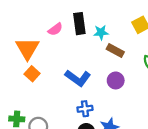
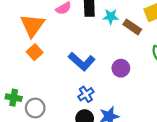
brown rectangle: (115, 51) -> (132, 27), moved
blue cross: (85, 109) -> (86, 94), turned -32

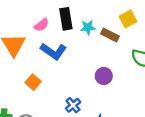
orange square: (35, 52) -> (33, 82), moved
blue L-shape: (82, 62) -> (53, 51), moved

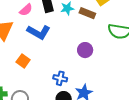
blue cross: (73, 105) -> (60, 78), turned -32

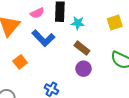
brown rectangle: (87, 13) -> (82, 48), moved

